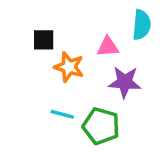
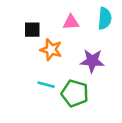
pink triangle: (108, 47) -> (71, 22), moved

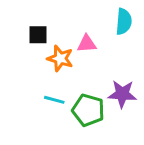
pink triangle: (71, 22) -> (87, 44), moved
purple star: (92, 61) -> (122, 94), moved

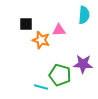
cyan line: (54, 100) -> (41, 87), moved

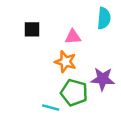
orange star: (41, 40) -> (65, 62), moved

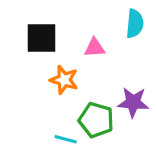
black square: (32, 29) -> (42, 38), size x1.5
orange star: (65, 62) -> (64, 80), moved

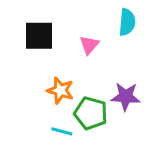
pink triangle: (95, 48) -> (89, 45), turned -45
orange star: (64, 80) -> (60, 90), moved

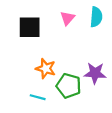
pink triangle: (89, 45) -> (67, 18), moved
cyan line: (62, 131) -> (38, 97), moved

